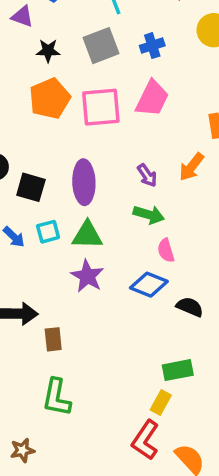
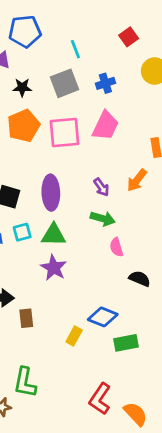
blue diamond: (149, 285) -> (103, 317), moved
black semicircle: (190, 307) -> (140, 279), moved
green L-shape: (57, 397) -> (25, 382), moved
yellow rectangle: (161, 402) -> (74, 336), moved

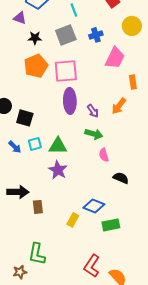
pink trapezoid: (105, 126) -> (115, 58), moved
purple ellipse: (51, 193) -> (70, 101), moved

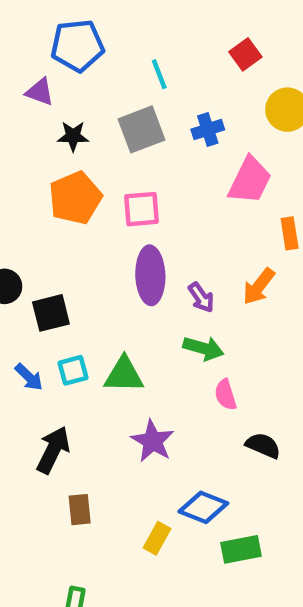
pink square: (66, 71) -> (142, 209), size x0.7
black square: (25, 118) -> (51, 313), turned -30
purple star: (58, 170) -> (153, 441), moved
black arrow: (18, 192) -> (53, 450), moved, turned -65

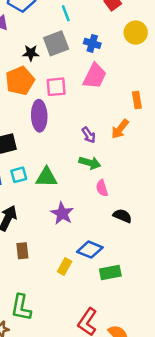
blue cross: (208, 129) -> (92, 43), turned 35
black star: (73, 136) -> (31, 53), moved
pink trapezoid: (250, 180) -> (95, 76), moved
purple ellipse: (150, 275) -> (39, 116), moved

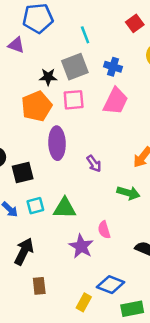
pink square: (56, 87) -> (74, 100), moved
purple arrow: (89, 135) -> (94, 164), moved
green arrow: (90, 163) -> (128, 193), moved
pink semicircle: (102, 188) -> (104, 230), moved

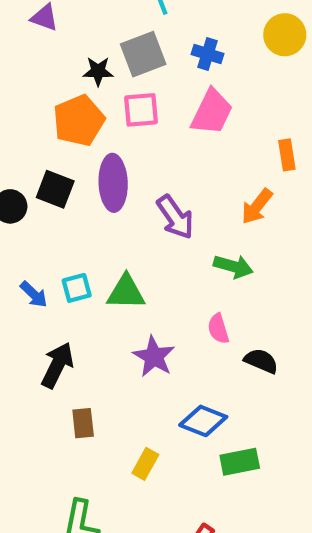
purple arrow: (94, 164) -> (175, 217), size x1.5
black square: (23, 172) -> (55, 189), moved, turned 35
pink semicircle: (104, 230) -> (218, 329), moved
yellow rectangle: (84, 302) -> (145, 464), moved

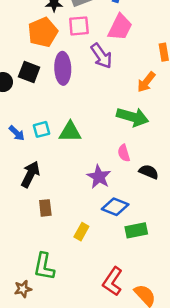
purple arrow: (175, 217) -> (101, 56), moved
green arrow: (233, 266) -> (133, 117), size x1.4
purple star: (154, 357) -> (99, 177), moved

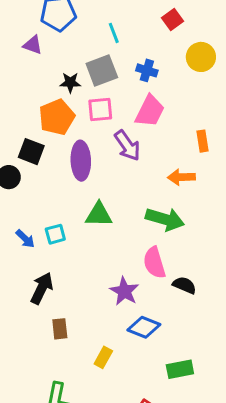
black square: (29, 72) -> (31, 152), moved
orange arrow: (146, 82) -> (181, 177), turned 50
green triangle: (70, 132) -> (99, 215), moved
pink semicircle: (124, 153) -> (154, 263), size x1.5
green rectangle: (136, 230) -> (180, 369), moved

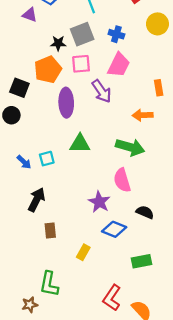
black square: (31, 152) -> (19, 88), moved
black semicircle: (184, 285) -> (145, 212), moved

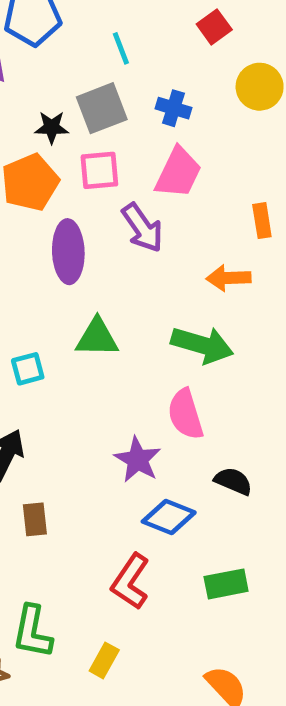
yellow rectangle: (83, 252) -> (104, 660), moved
red L-shape: (112, 298) -> (130, 582), moved

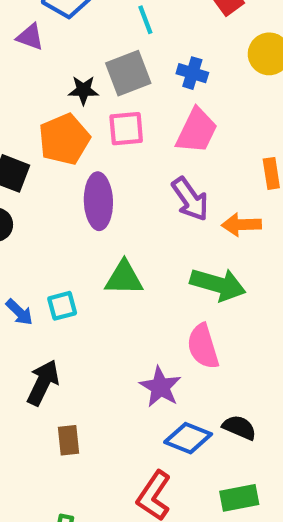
purple arrow: (142, 228) -> (190, 199), moved
black semicircle: (233, 481) -> (239, 427), moved

